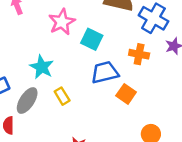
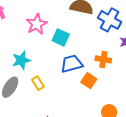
orange cross: (139, 54) -> (103, 59), moved
cyan star: (42, 67) -> (21, 60), turned 30

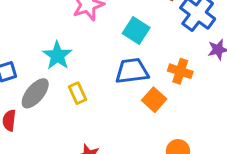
cyan square: (61, 37) -> (136, 31), moved
cyan star: (21, 60) -> (57, 56), turned -30

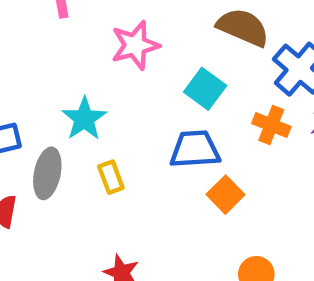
orange cross: (180, 71) -> (271, 125), moved
gray ellipse: (35, 93) -> (47, 173), turned -32

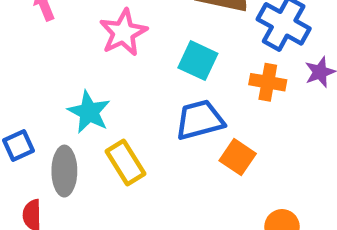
yellow rectangle: (111, 177) -> (125, 162), size x1.4

